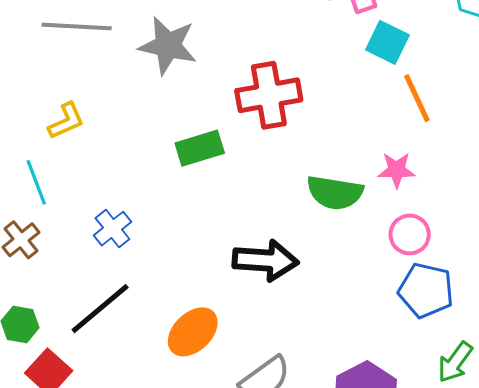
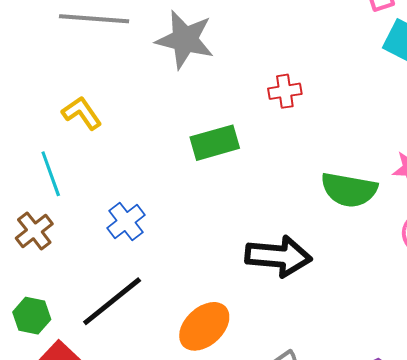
red cross: (269, 95) -> (285, 91), size x0.5
yellow L-shape: (66, 121) -> (82, 113), turned -102

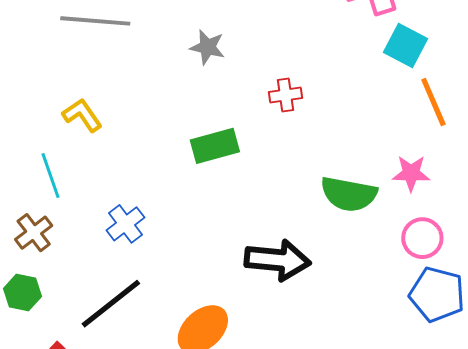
gray star: (185, 40) -> (207, 47), moved, size x0.6
green hexagon: (32, 316) -> (22, 293), moved

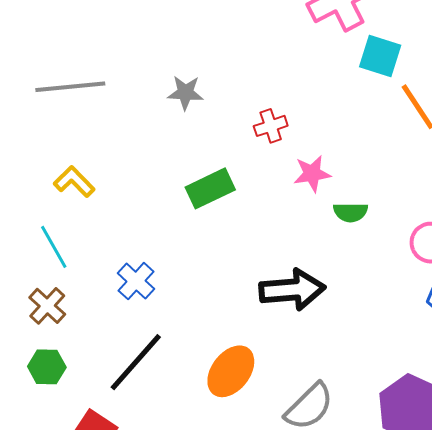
pink star: (411, 173) -> (312, 174), moved
green semicircle: (349, 194) -> (350, 212), size x0.6

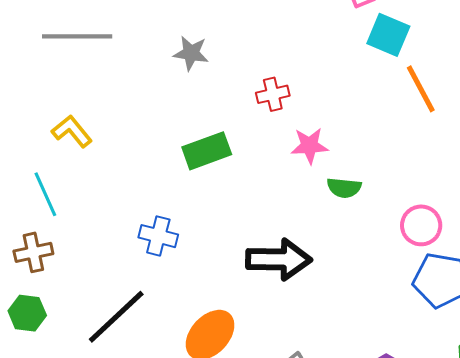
blue cross: (136, 281) -> (158, 236), moved, turned -33
brown cross: (47, 306) -> (33, 252), turned 30

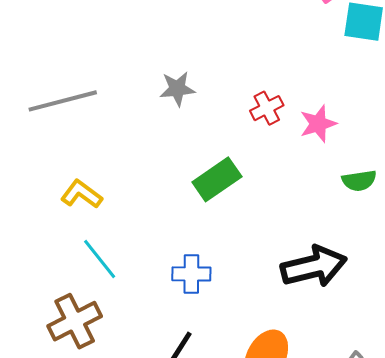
pink star: (310, 146) -> (318, 124), moved
cyan line: (45, 194) -> (100, 259), moved
brown cross: (33, 252) -> (75, 321), size x1.4

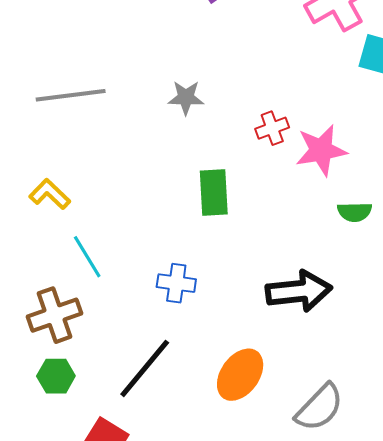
pink star: (318, 124) -> (321, 150), size x1.4
green rectangle: (217, 179) -> (214, 193), turned -66
yellow L-shape: (82, 194) -> (50, 194), moved

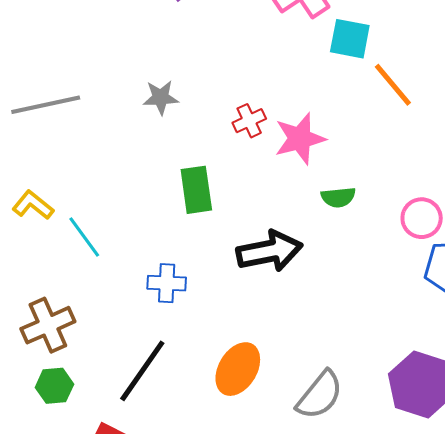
cyan line: (87, 257) -> (84, 237), moved
black arrow: (299, 291) -> (269, 251), moved

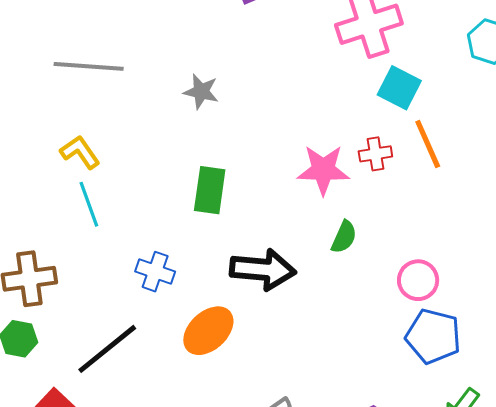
red cross: (249, 121) -> (375, 154), moved
green semicircle: (338, 197) -> (344, 237), turned -76
yellow L-shape: (33, 205) -> (80, 152), moved
orange ellipse: (238, 369) -> (208, 331), moved

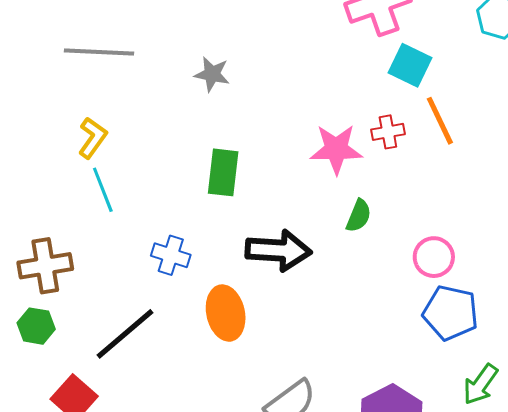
yellow L-shape: (80, 152) -> (93, 138), turned 72
orange ellipse: (208, 331) -> (226, 313), turned -58

